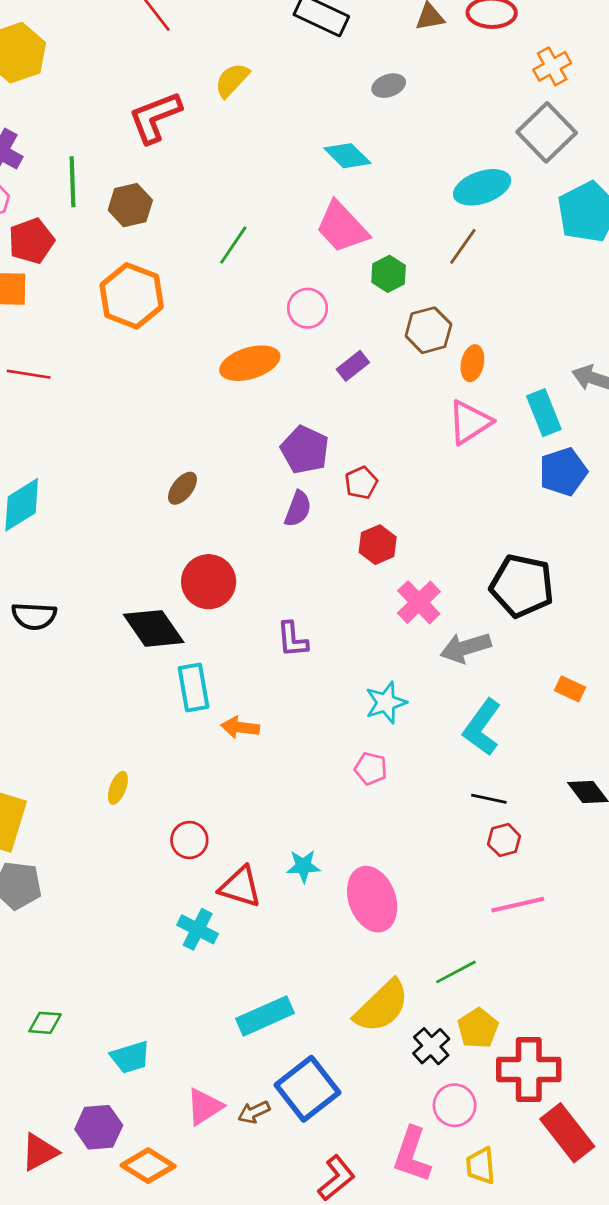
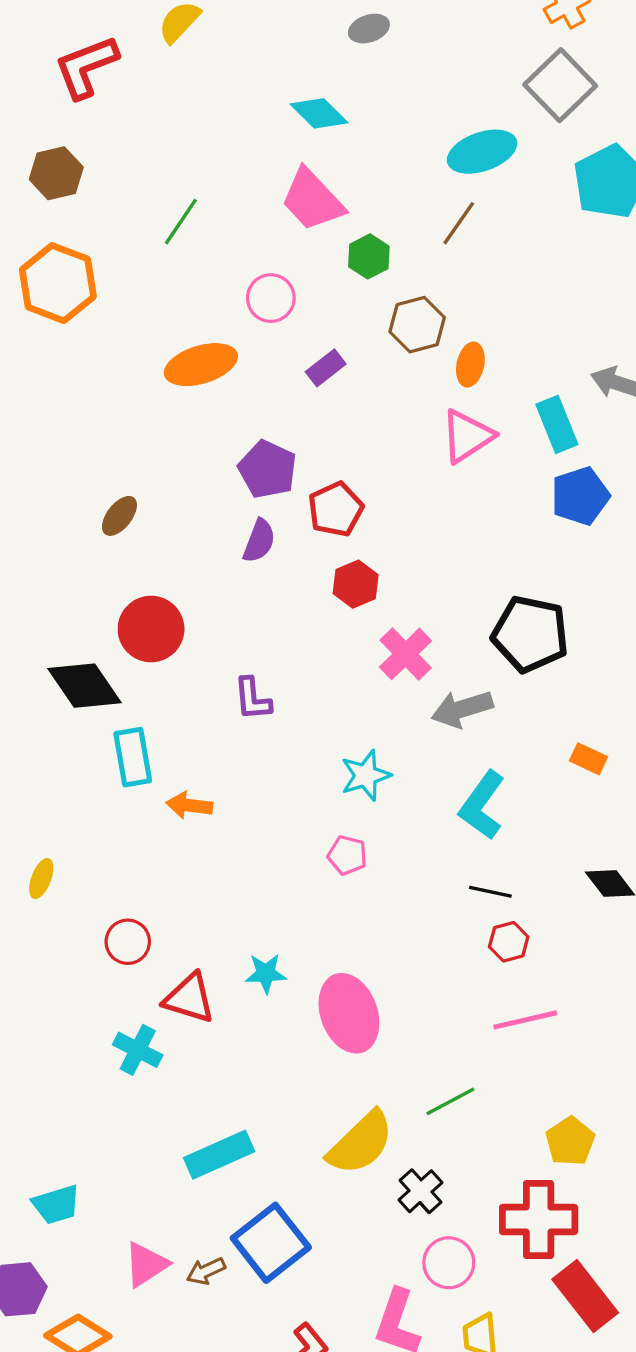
red pentagon: (361, 483) -> (336, 509), size x1.4
yellow pentagon: (478, 1028) -> (570, 1141), moved

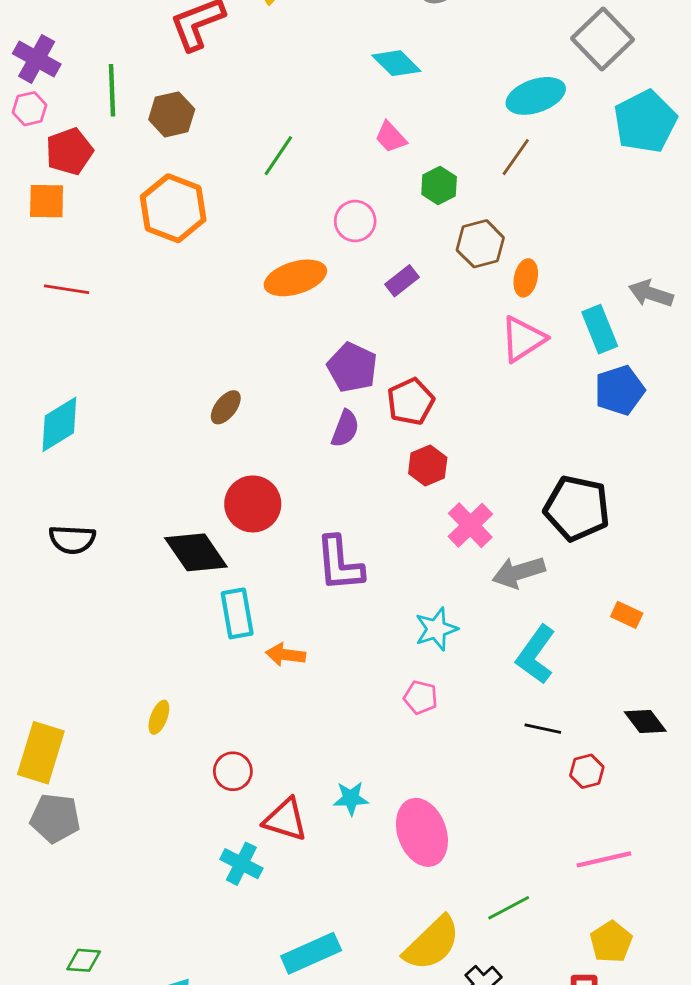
pink trapezoid: (312, 200) -> (391, 137), size x0.6
purple L-shape: (252, 699) -> (340, 564), size x1.5
red hexagon: (509, 942) -> (587, 771), moved
pink line: (525, 1020) -> (604, 859), moved

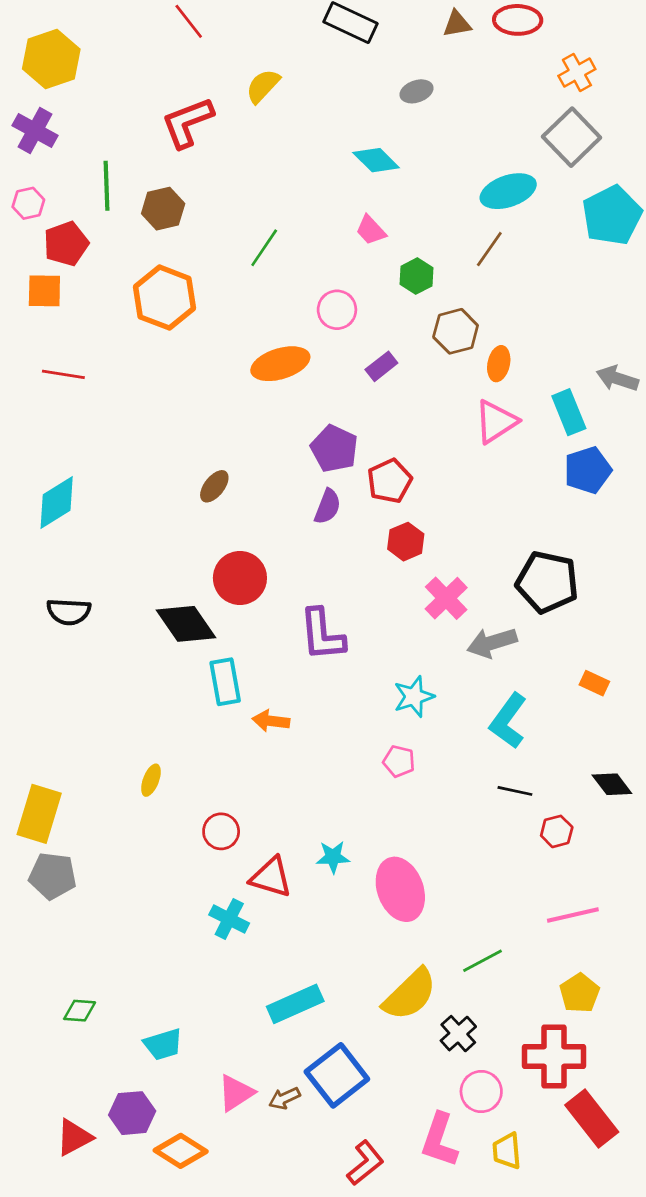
purple cross: (37, 59) -> (35, 130), moved

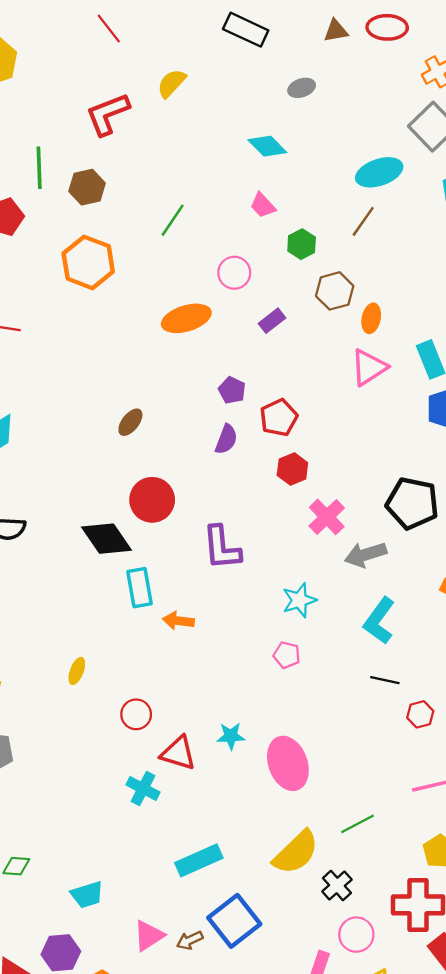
purple pentagon: (334, 449) -> (232, 390), size x0.7

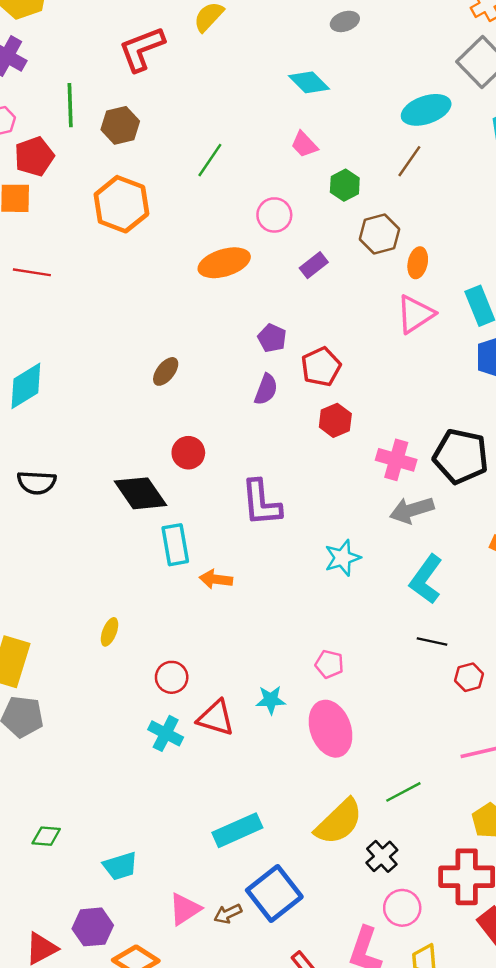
red circle: (152, 500) -> (188, 453), size x0.7
pink cross: (327, 517) -> (396, 460), moved, turned -30
pink pentagon: (287, 655) -> (329, 664), moved
cyan cross: (143, 789) -> (166, 733), moved

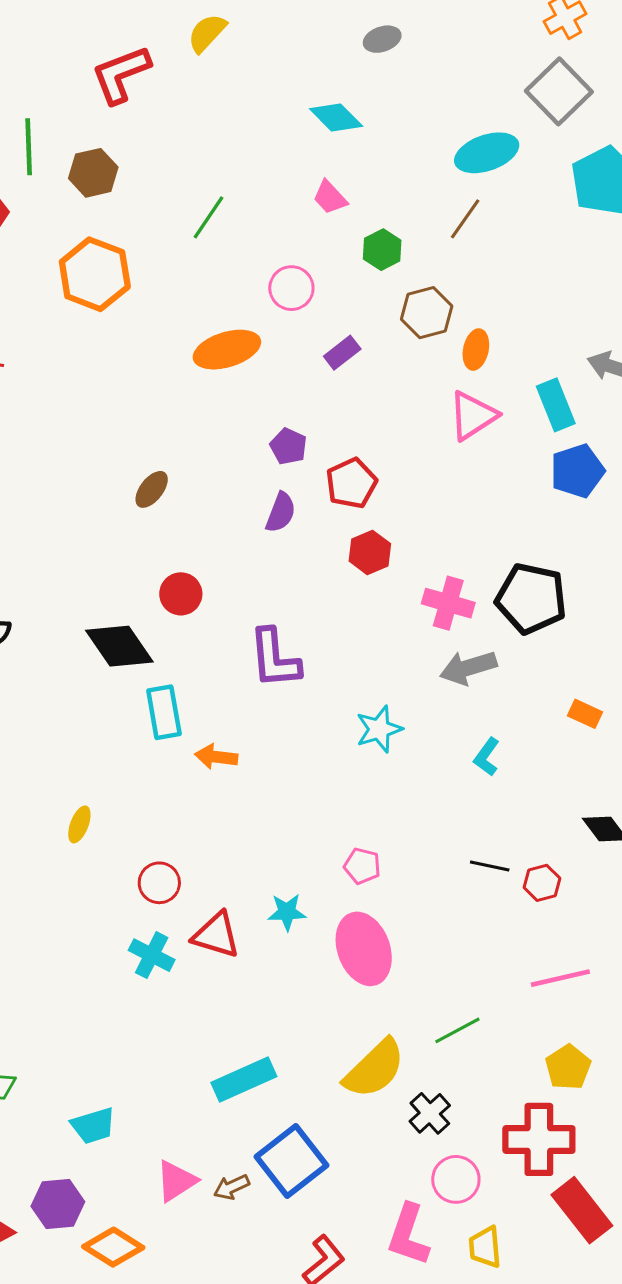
cyan L-shape: (426, 579) -> (487, 757), size x0.6
black line: (432, 641) -> (490, 866), moved

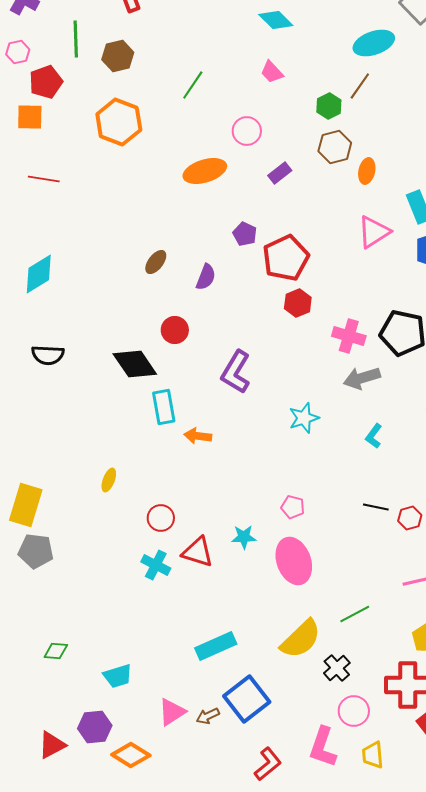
green hexagon: (382, 250) -> (329, 106), moved
pink triangle: (473, 416) -> (374, 232), moved
red pentagon: (351, 483) -> (286, 258), size x1.4
purple semicircle: (281, 512) -> (206, 277), moved
purple L-shape: (275, 658) -> (236, 372), turned 36

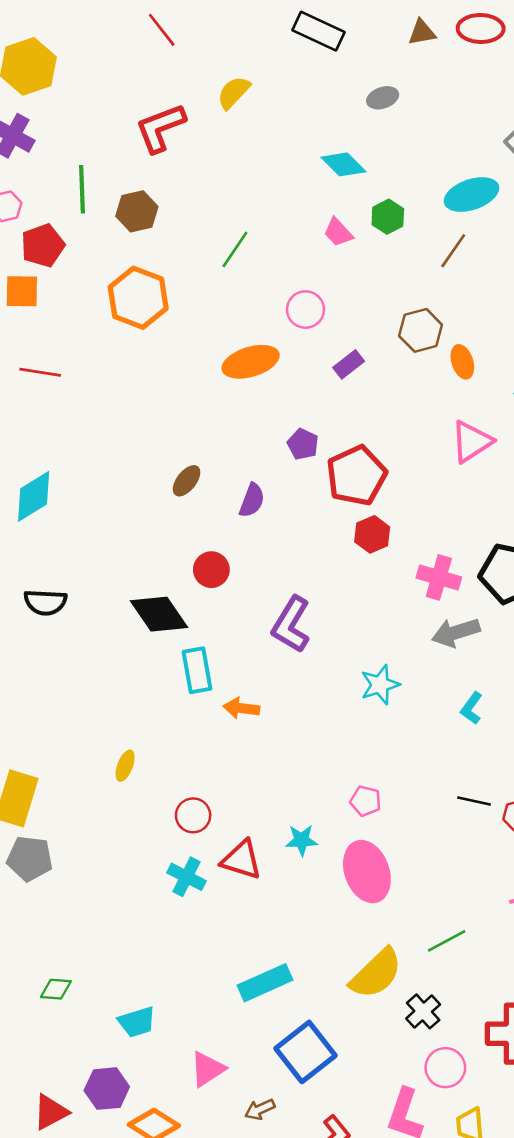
green hexagon: (329, 106) -> (388, 217), moved
orange ellipse: (367, 171) -> (462, 362), turned -30
brown arrow: (208, 716) -> (260, 1109), moved

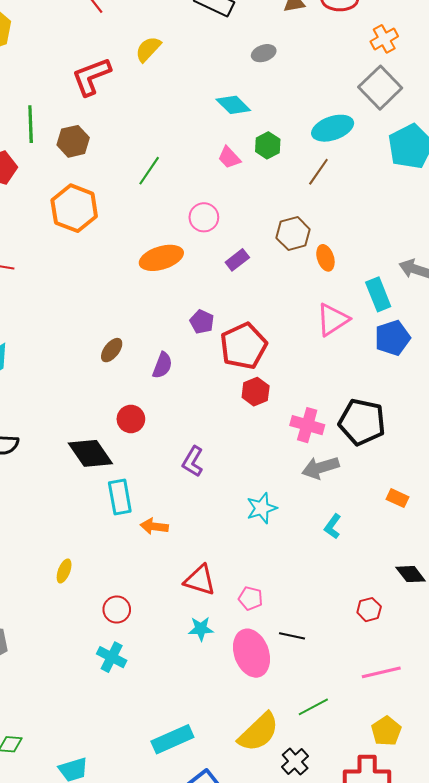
purple L-shape: (291, 625) -> (193, 462), size x0.7
black line: (474, 801) -> (292, 636), moved
red triangle: (241, 860) -> (200, 580), moved

